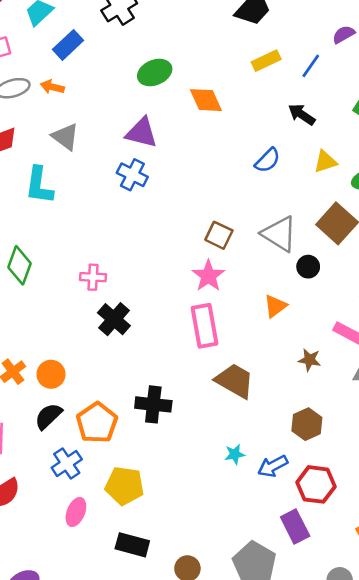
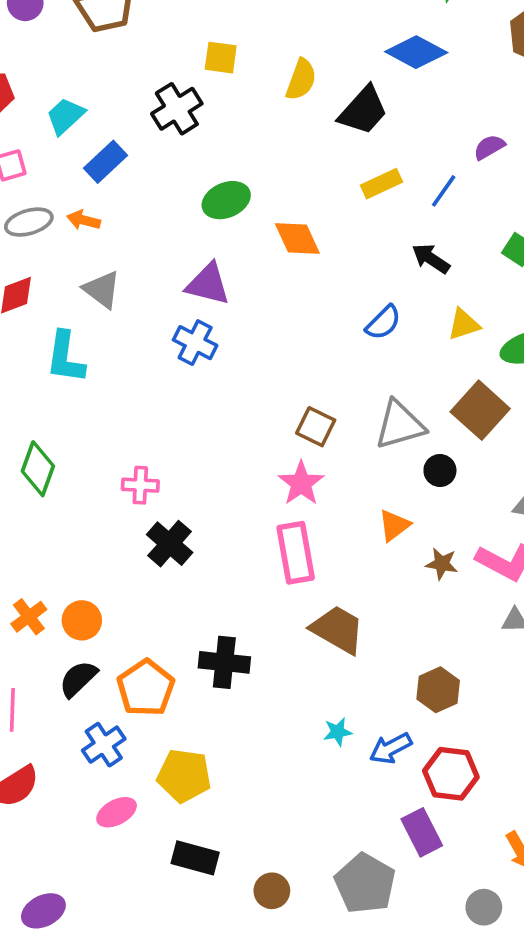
gray triangle: (279, 234) -> (400, 425), turned -48
brown star: (309, 360) -> (442, 564), moved
pink ellipse: (76, 512) -> (117, 812), turned 40

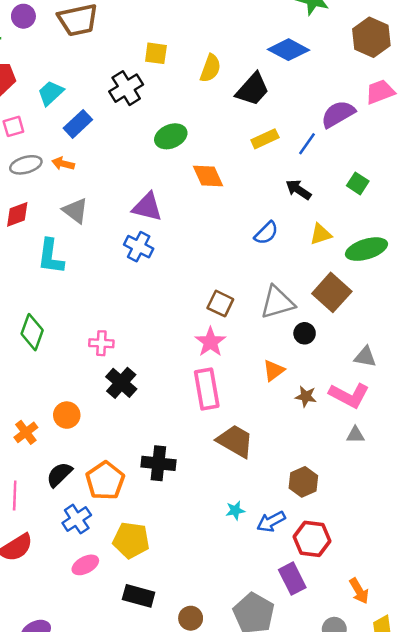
purple semicircle: (489, 147) -> (338, 114), size x1.6
green ellipse: (226, 200) -> (171, 136), moved
orange circle: (82, 620) -> (67, 415), moved

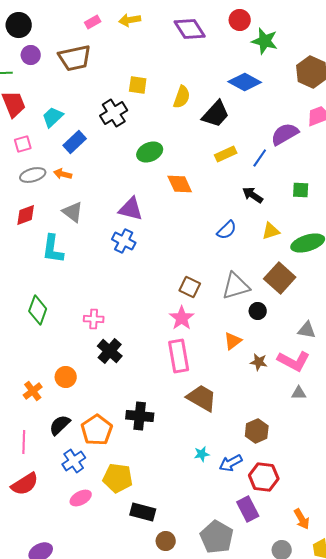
green square: (358, 183) -> (301, 190), turned -30
black rectangle: (139, 596) -> (143, 512), moved

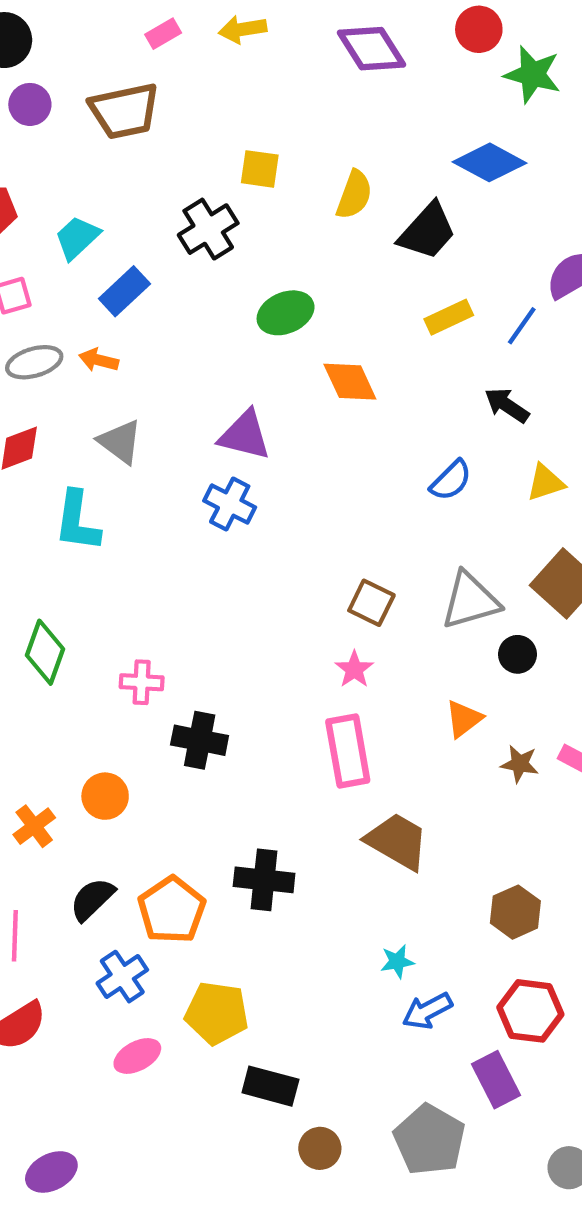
pink star: (182, 318) -> (354, 669), size x0.7
pink cross: (94, 319) -> (142, 682), moved
black cross: (110, 351) -> (200, 740), turned -30
blue arrow: (231, 463) -> (427, 1011), moved

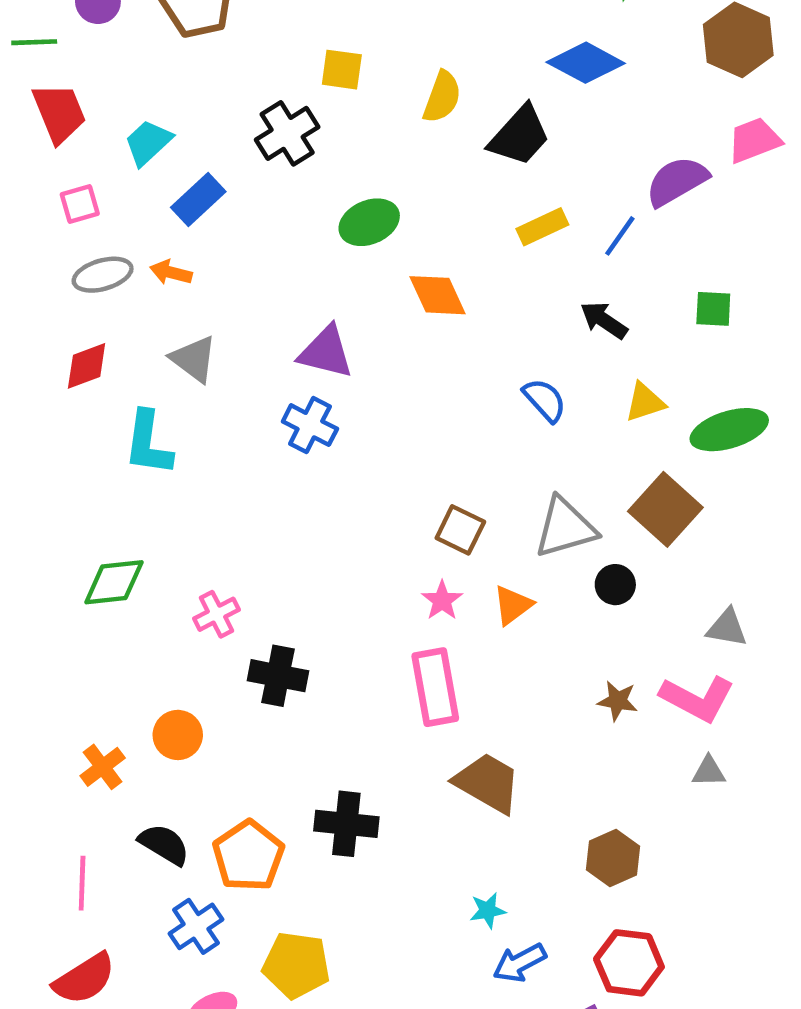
blue semicircle: (451, 480) -> (545, 400), turned -87
green diamond: (45, 652) -> (114, 582), turned 64
pink cross: (142, 682) -> (216, 614), turned -30
orange triangle: (464, 719) -> (513, 605), moved
black semicircle: (92, 899) -> (164, 844), turned 75

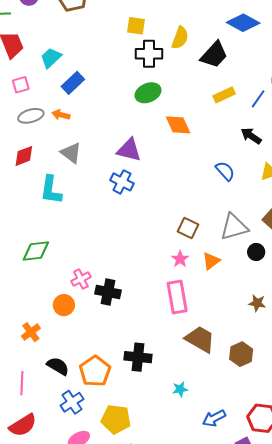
black cross: (287, 133) -> (149, 54), moved, turned 32
pink cross: (216, 614) -> (81, 279), moved
orange circle: (178, 735) -> (64, 305), moved
brown hexagon: (613, 858) -> (241, 354), moved
cyan star: (488, 910) -> (180, 389), moved

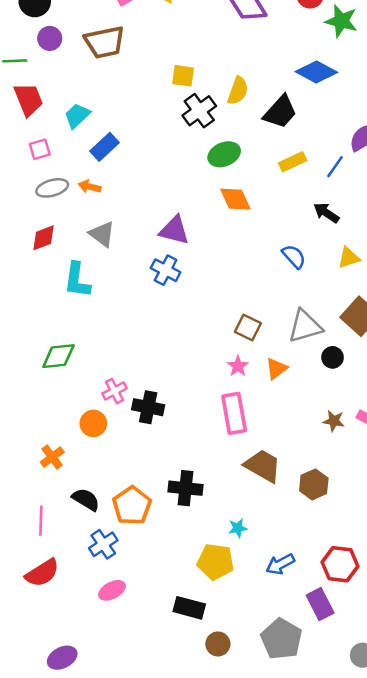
black cross: (149, 54) -> (199, 111), turned -36
green ellipse: (148, 93) -> (224, 154), moved
yellow pentagon: (116, 419) -> (215, 562), moved

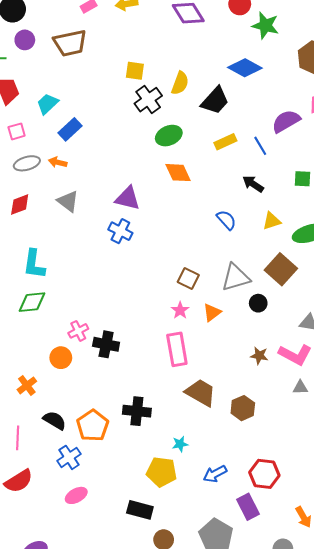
blue line: (335, 167) -> (260, 146), turned -66
cyan L-shape: (77, 280) -> (34, 264), moved

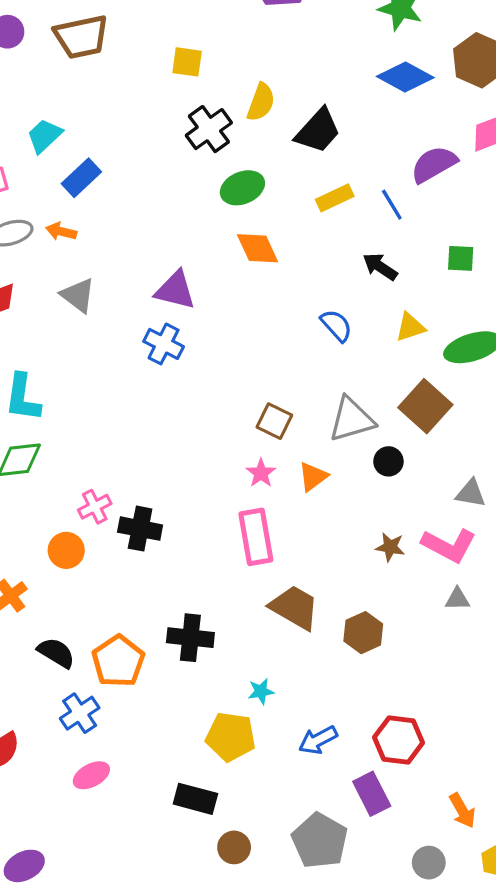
blue diamond: (245, 68) -> (405, 77), moved
yellow square: (135, 71) -> (187, 62), moved

